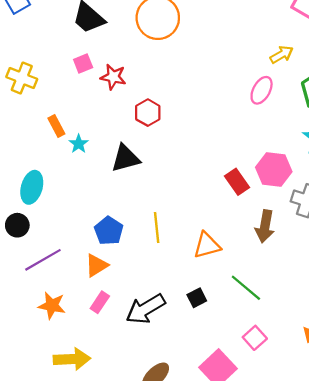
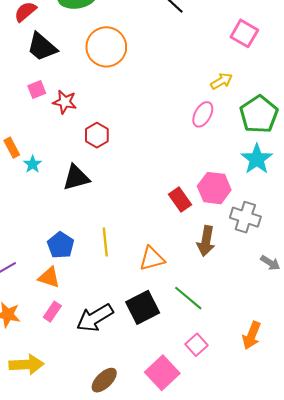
orange triangle: (96, 265) -> (49, 277), turned 50
black square: (197, 298) -> (143, 307), size x1.8

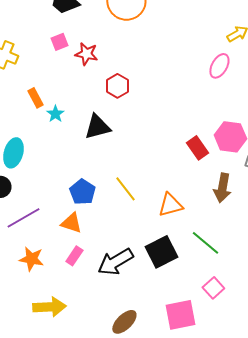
yellow line: (105, 242) -> (125, 189), turned -32
pink square: (162, 373) -> (180, 315), turned 32

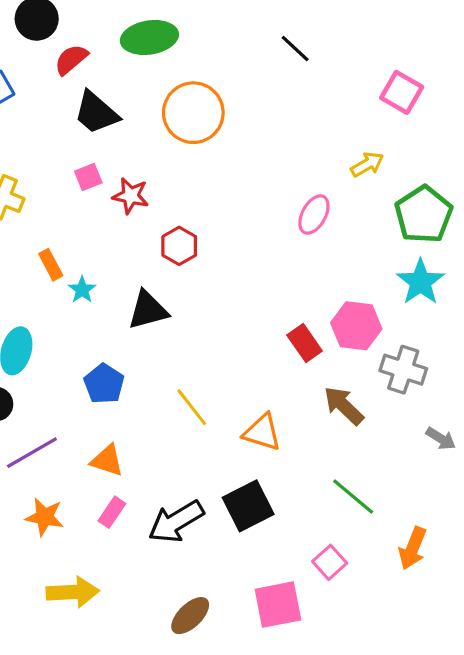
pink ellipse: (219, 66) -> (314, 215), moved
brown arrow: (222, 188) -> (344, 406), turned 124
blue pentagon: (82, 192) -> (104, 384), moved
orange triangle: (170, 205) -> (262, 432), turned 32
green line: (205, 243) -> (353, 497), moved

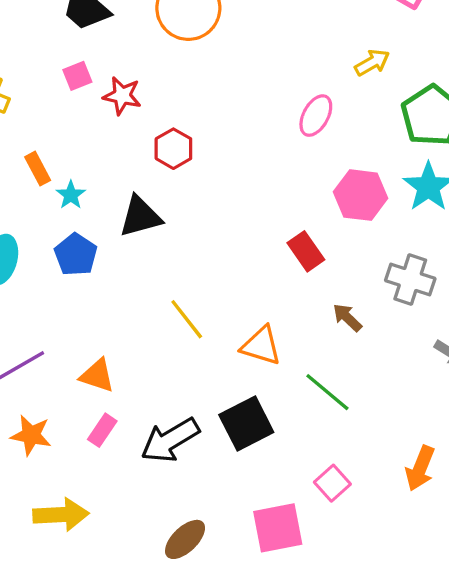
pink hexagon: (356, 326) -> (361, 195), moved
blue pentagon: (104, 384) -> (76, 255), moved
brown arrow: (344, 406) -> (347, 318), size x0.7
green line: (353, 497) -> (327, 392), moved

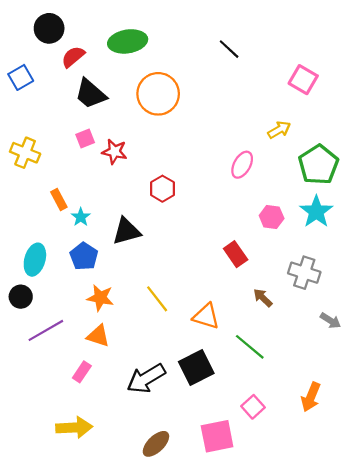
red hexagon: (173, 149) -> (162, 189), moved
pink hexagon: (361, 195) -> (272, 217), size x0.7
pink rectangle: (102, 430) -> (82, 372), moved
orange star: (31, 435) -> (100, 298), moved

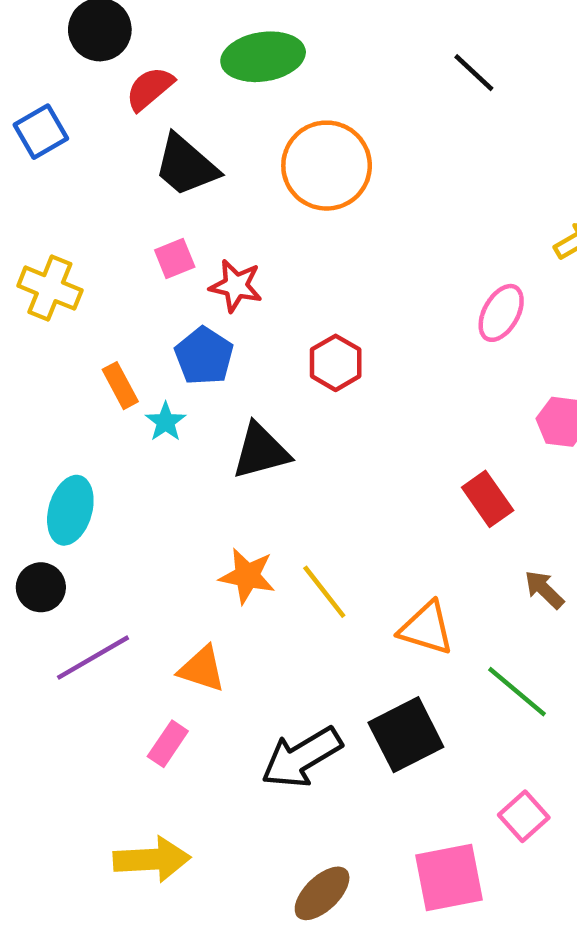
blue pentagon: (84, 256) -> (204, 356), moved
orange star: (100, 298) -> (247, 576), moved

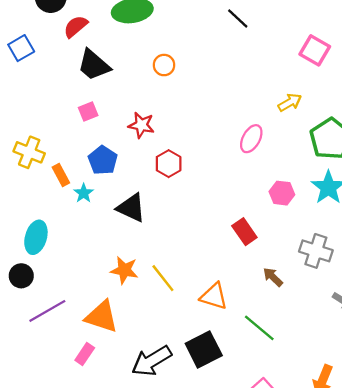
orange circle: (327, 166) -> (164, 65), size x0.5
red star: (236, 286) -> (141, 125), moved
yellow cross: (50, 288) -> (29, 152), moved
black triangle: (261, 451) -> (131, 208), turned 40
orange triangle: (202, 669) -> (102, 317), size x1.4

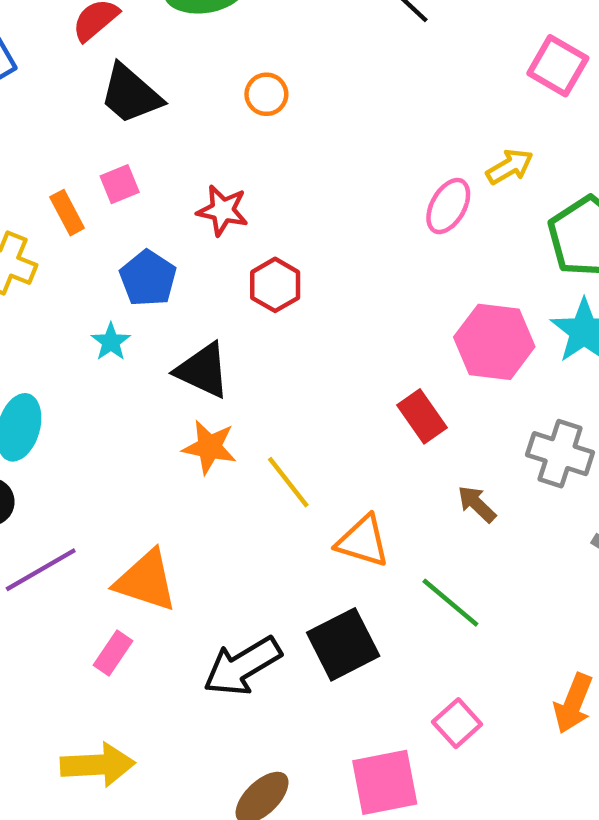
pink ellipse: (251, 139) -> (448, 206), moved
orange rectangle: (61, 175) -> (67, 213), moved
pink hexagon: (282, 193) -> (494, 342), size x1.6
orange star: (124, 270) -> (209, 447), moved
yellow line: (163, 278) -> (288, 482), moved

